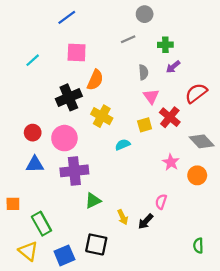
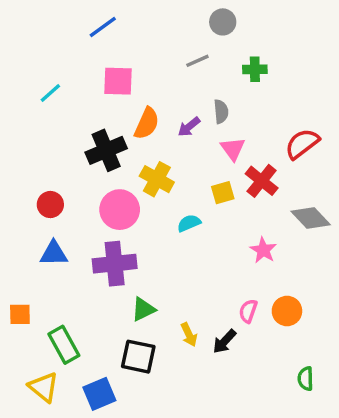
purple arrow: (173, 67) -> (189, 127), moved
pink circle: (64, 138) -> (120, 210), moved
orange circle: (197, 175) -> (287, 311), moved
black square: (96, 244) -> (138, 357), moved

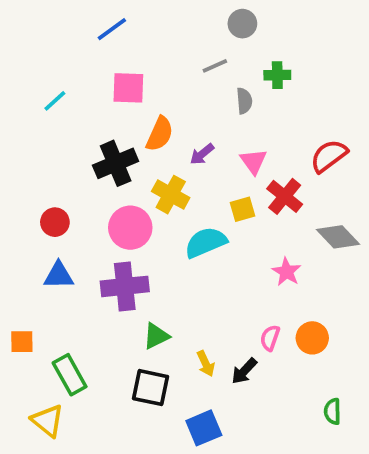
gray semicircle: (221, 112) -> (244, 101), moved
purple arrow: (189, 127) -> (202, 154), moved
cyan semicircle: (189, 223) -> (206, 242), size x1.6
blue square: (99, 394) -> (204, 428), moved

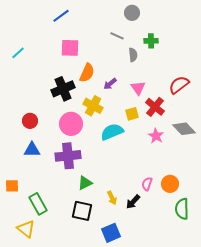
gray line: (215, 66) -> (117, 36), turned 48
cyan line: (55, 101) -> (18, 53), moved
pink star: (287, 272) -> (156, 136), moved
green semicircle: (332, 411) -> (182, 209), moved, size x1.5

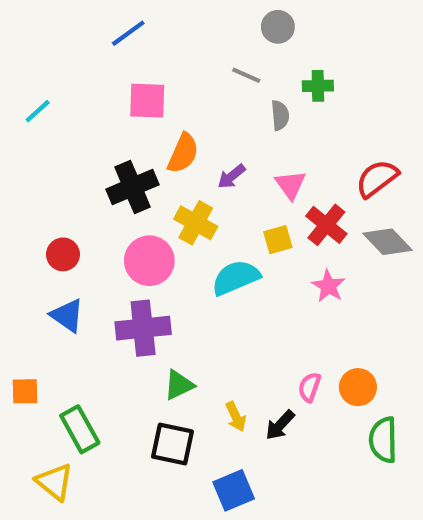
gray diamond: (184, 129) -> (387, 242), moved
blue triangle: (32, 150) -> (67, 315), turned 36

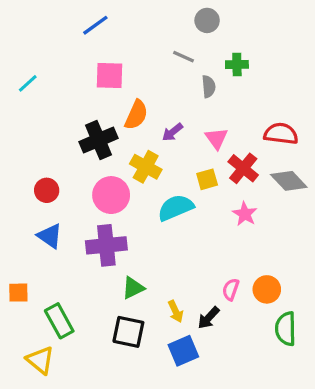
red semicircle: (377, 179) -> (281, 134), turned 44
blue square: (234, 490) -> (183, 351), moved

